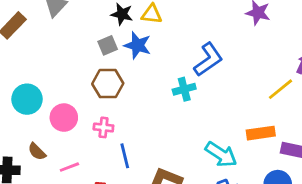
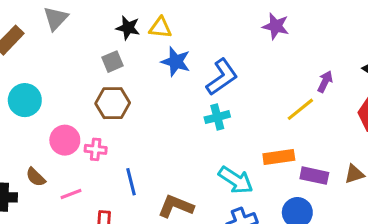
blue star: (137, 45) -> (176, 62), moved
cyan cross: (184, 89) -> (217, 117), moved
cyan circle: (27, 99) -> (25, 100), moved
pink cross: (103, 127) -> (96, 149), moved

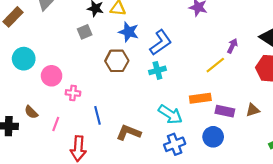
brown hexagon: (113, 103) -> (117, 61), moved
pink circle: (65, 140) -> (52, 76), moved
pink line: (71, 194) -> (56, 124), turned -48

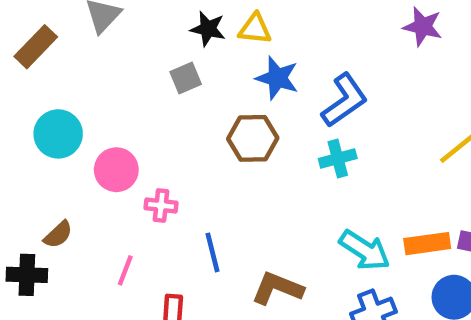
orange rectangle: (200, 98) -> (427, 244), moved
brown semicircle: (31, 112) -> (58, 235), moved, turned -88

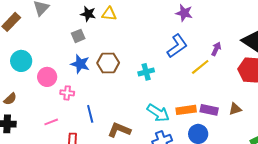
blue star: (277, 78) -> (80, 64), moved
blue L-shape: (344, 100) -> (177, 46), moved
brown semicircle: (58, 235) -> (10, 99), moved
pink line: (125, 270) -> (51, 122), turned 48

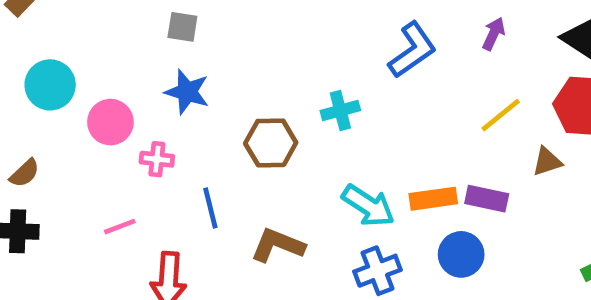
gray square: (78, 36) -> (182, 27), turned 32
purple arrow: (216, 49) -> (494, 34), moved
brown hexagon: (108, 63) -> (271, 143), moved
yellow line: (200, 67) -> (501, 115), moved
brown triangle: (235, 109) -> (547, 162), moved

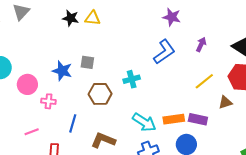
gray square: (182, 27) -> (87, 62), moved
blue line: (210, 208) -> (73, 123), turned 30

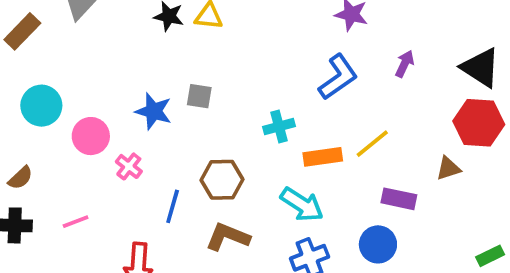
yellow line: (204, 81) -> (372, 144), moved
brown hexagon: (100, 94) -> (222, 180), moved
pink cross: (48, 101) -> (129, 166), turned 32
orange rectangle: (174, 119) -> (323, 157), moved
pink line: (32, 132) -> (76, 222), moved

